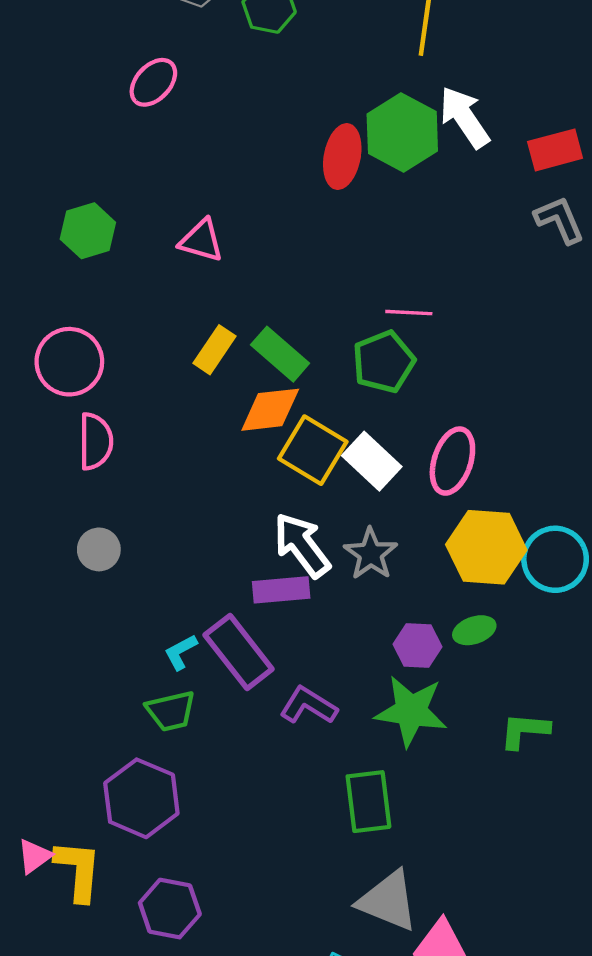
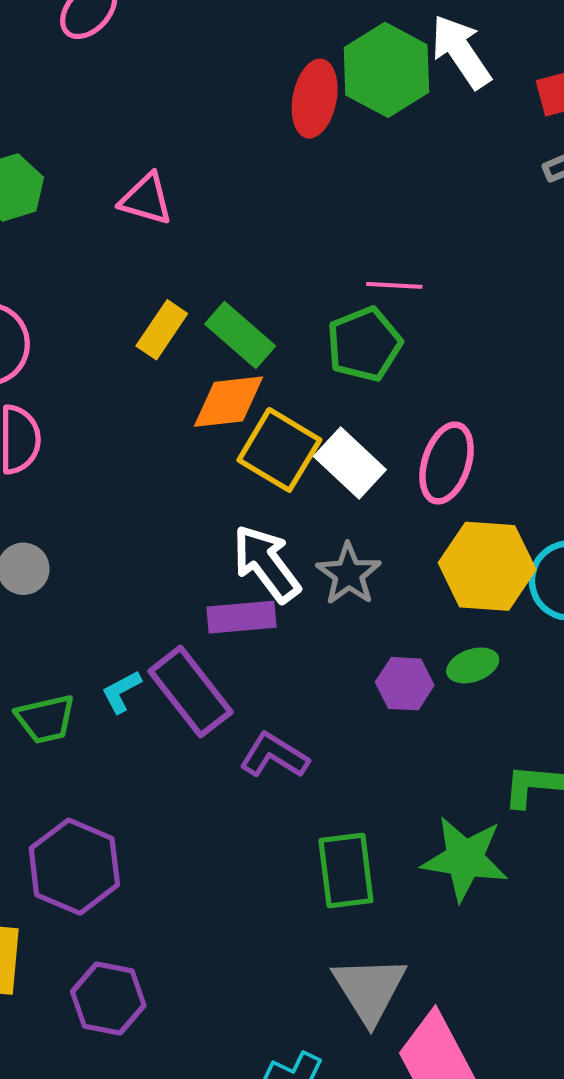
green trapezoid: (171, 711) -> (46, 719), moved
green star: (411, 711) -> (465, 859), moved
gray triangle: (388, 901) -> (369, 989), turned 36

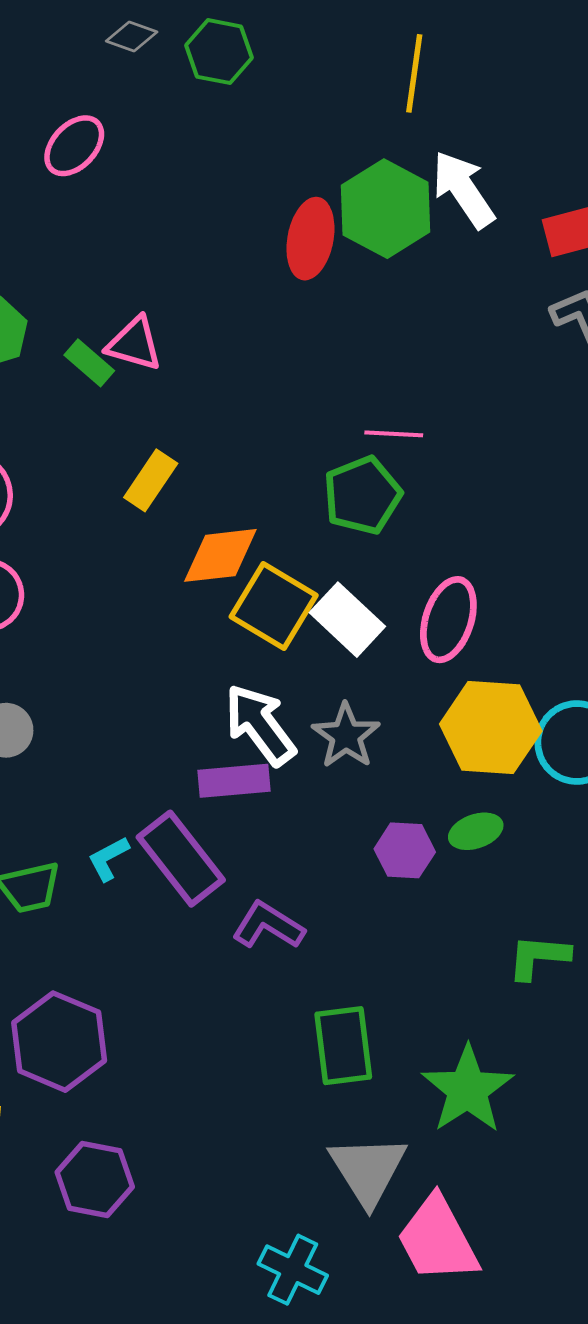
green rectangle: (240, 335) -> (89, 363), moved, size x0.7
green star: (465, 859) -> (468, 1089), moved, turned 30

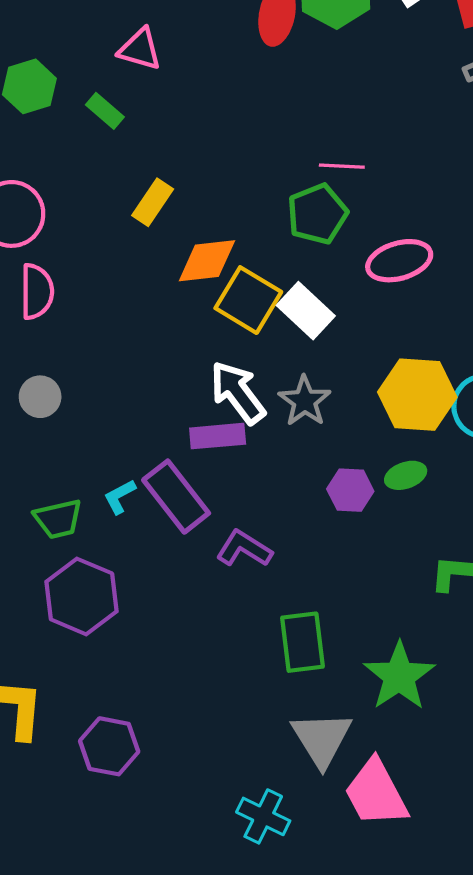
pink triangle: (134, 344) -> (140, 49), moved
pink ellipse: (448, 620) -> (399, 261), moved, turned 56
purple hexagon: (59, 1042) -> (81, 596), moved

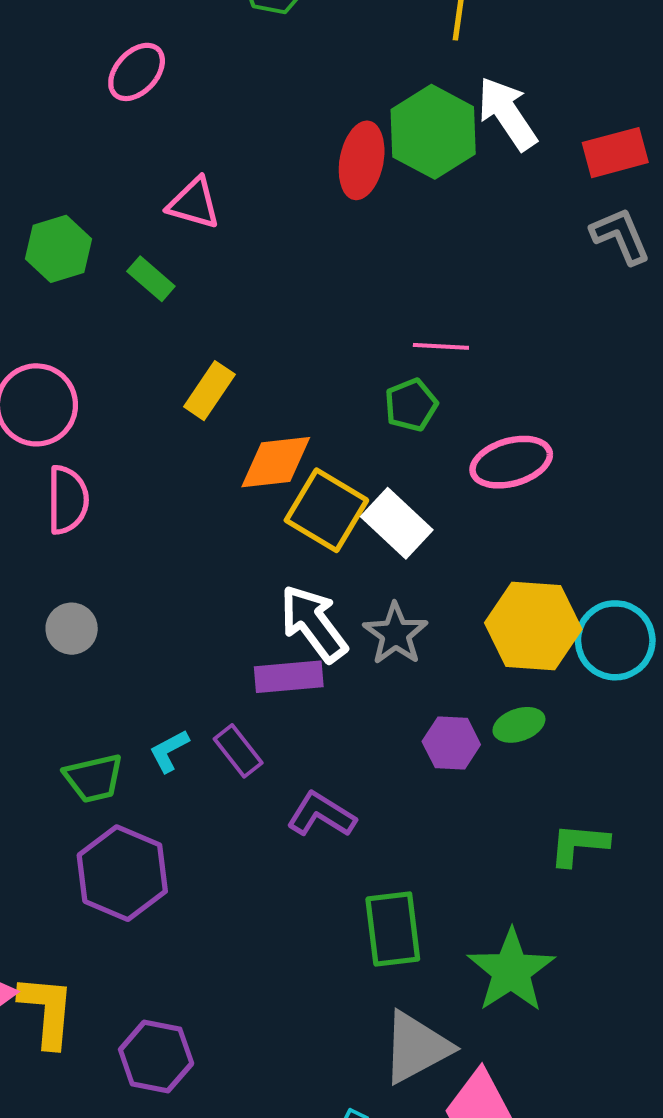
green pentagon: (317, 214) -> (411, 405), size x0.7
purple rectangle: (176, 497) -> (238, 751), size x0.6
gray triangle: (322, 739) -> (416, 1047), turned 34

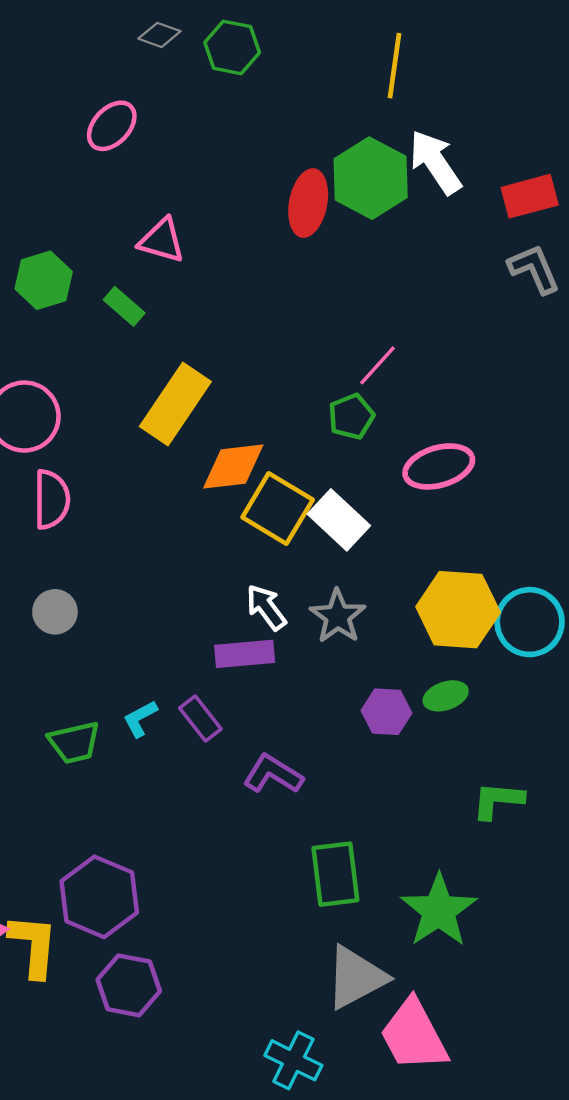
pink line: (441, 346) -> (377, 365), turned -51
yellow rectangle: (209, 391) -> (175, 404), size x1.6
white arrow: (313, 623) -> (266, 607), size x0.7
purple hexagon: (122, 873) -> (99, 897), moved

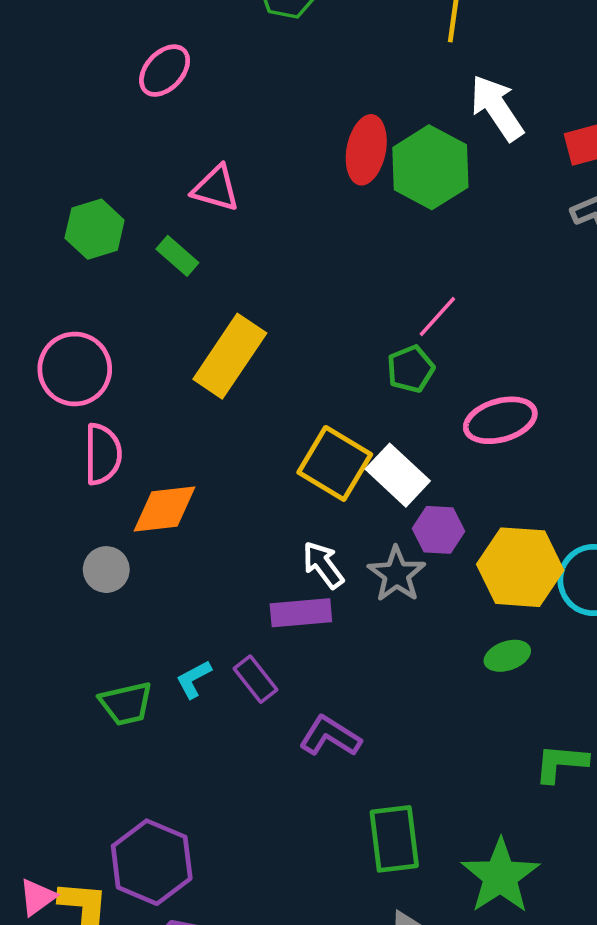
green hexagon: (371, 178) -> (430, 167), moved
orange diamond: (233, 466) -> (165, 509), moved
purple hexagon: (387, 712) -> (439, 530), moved

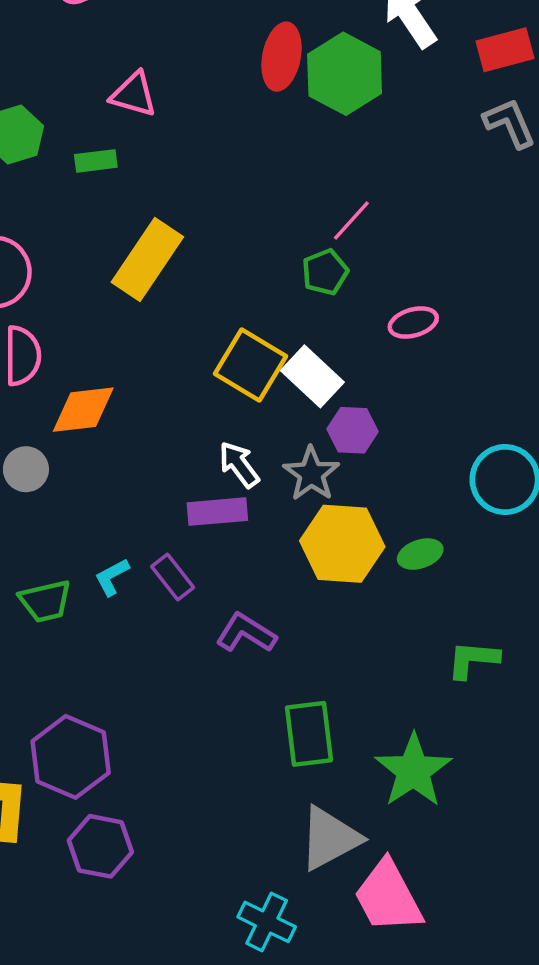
green rectangle: (177, 256) -> (96, 161), turned -48
pink ellipse: (500, 420) -> (413, 323), size x0.7
yellow hexagon: (520, 567) -> (342, 544), moved

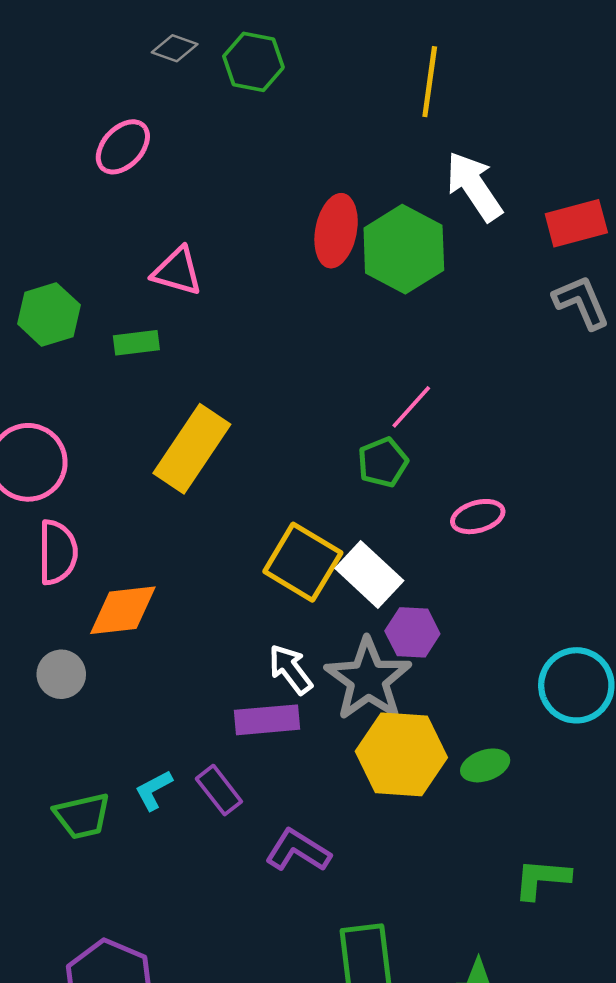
gray star: (311, 474) -> (368, 679), size x1.4

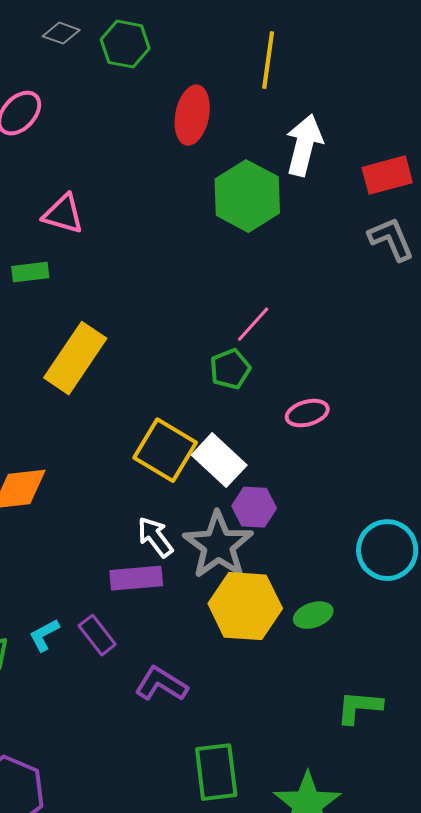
white arrow: (474, 186) -> (304, 145), turned 48
red ellipse: (336, 231) -> (192, 115), moved

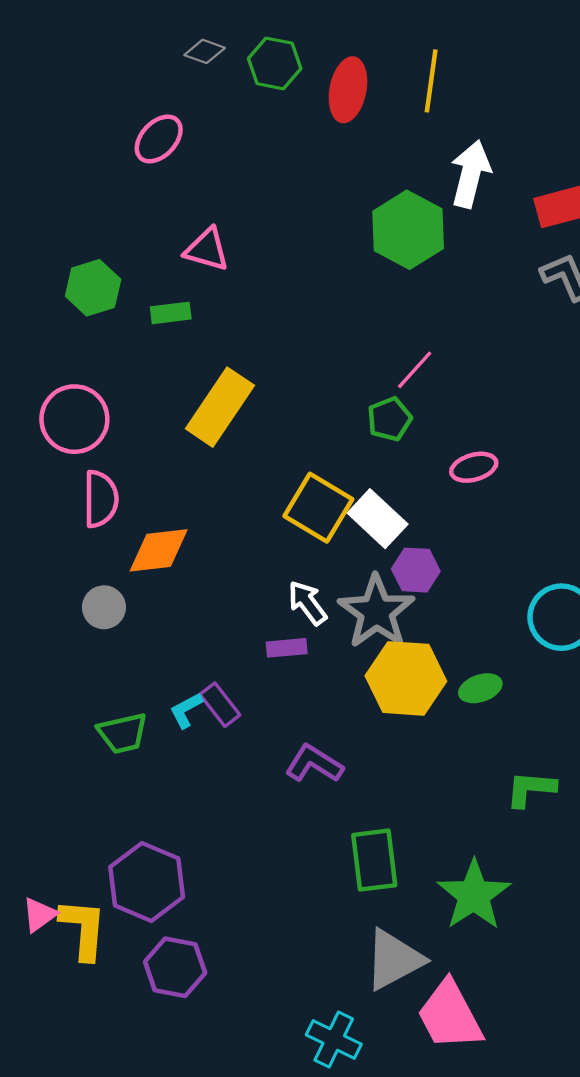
red ellipse: (192, 115) -> (348, 90), moved
purple rectangle: (136, 578) -> (287, 648), size x0.7
purple rectangle: (97, 635) -> (220, 705), moved

